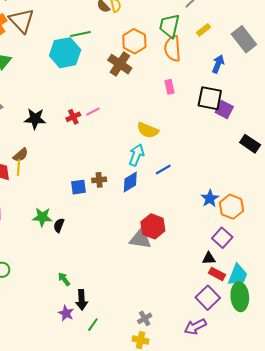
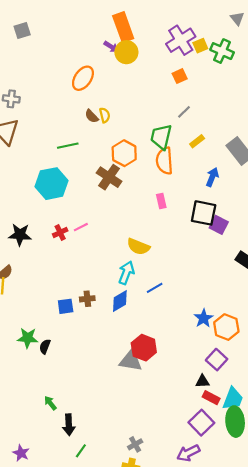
cyan hexagon: (65, 53) -> (51, 184), moved
purple star: (66, 313) -> (21, 453), moved

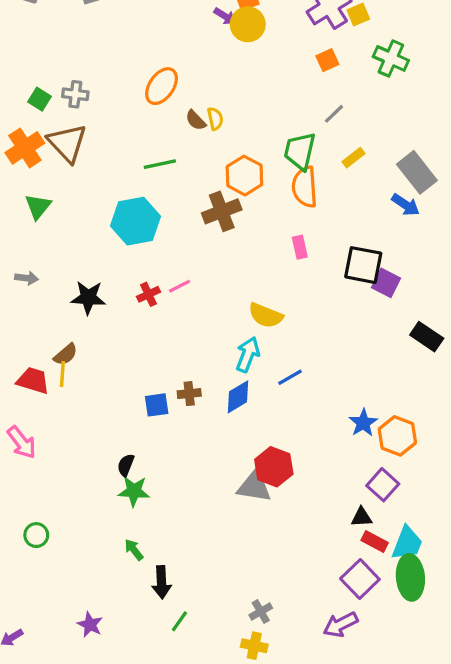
green cross: (222, 51) -> (391, 58), moved
orange ellipse: (83, 78) -> (162, 86), moved
brown cross: (109, 177) -> (222, 211), turned 35
blue arrow: (212, 177) -> (406, 205), moved, turned 102
green star: (28, 338) -> (134, 491), moved

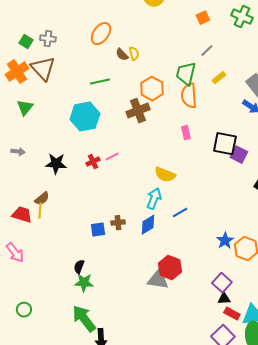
purple square: (383, 485) -> (222, 283), moved
green arrow: (134, 550) -> (84, 319), size x2.0

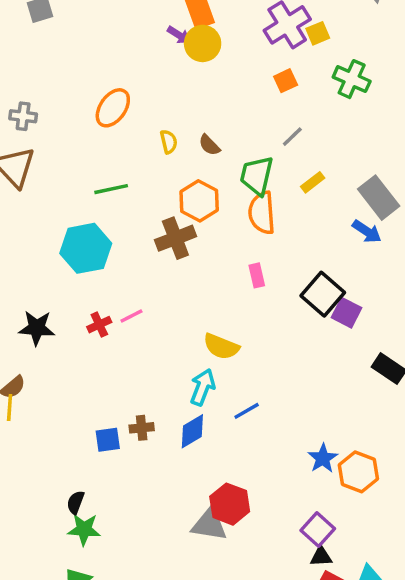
brown semicircle: (122, 55) -> (209, 145), moved
black square: (225, 144) -> (323, 294), turned 30

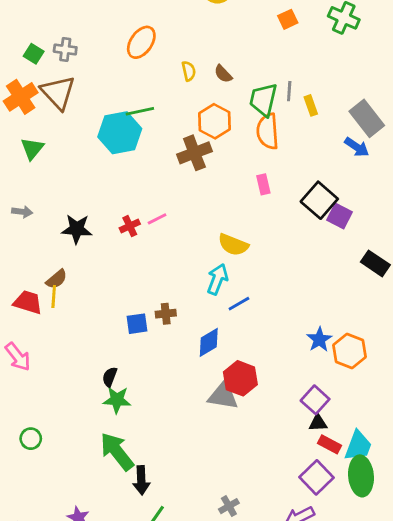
gray line: (292, 137) -> (289, 91), moved, turned -42
yellow rectangle: (313, 182) -> (311, 105), turned -72
cyan hexagon: (86, 248) -> (120, 133), moved
blue line: (247, 411) -> (239, 304), moved
blue diamond: (192, 431) -> (209, 342), moved

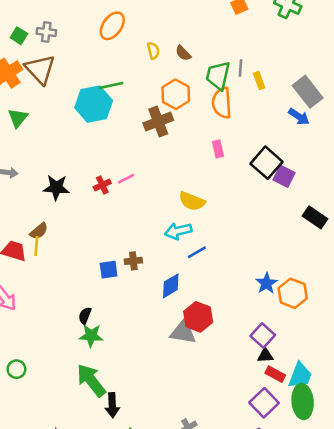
cyan arrow: (217, 279) -> (178, 231), turned -125

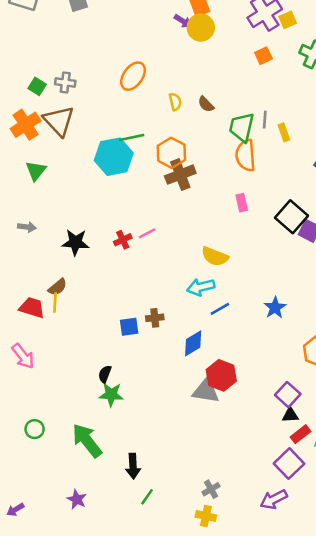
orange hexagon: (176, 94) -> (171, 153), moved
blue star: (267, 283) -> (275, 308), moved
red rectangle: (275, 374) -> (301, 434), turned -66
green arrow: (91, 380) -> (87, 441), moved

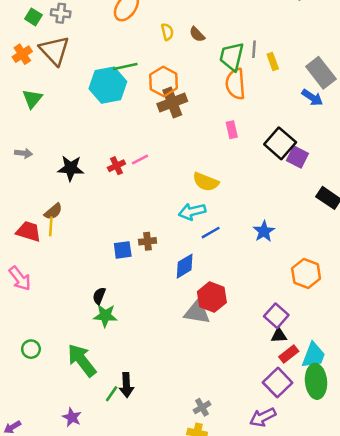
orange cross: (26, 125) -> (22, 54), size x0.7
green line: (147, 497) -> (112, 394), moved

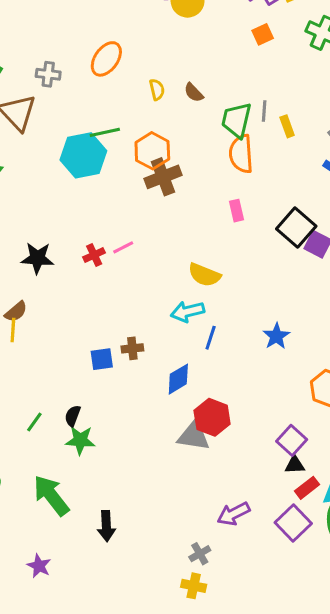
gray cross: (61, 13) -> (48, 74), moved
blue line: (211, 233) -> (211, 338), turned -42
green line: (112, 394) -> (34, 422), moved
purple arrow: (263, 417) -> (233, 514), moved

